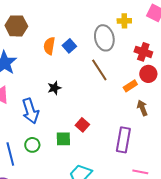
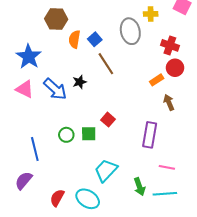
brown hexagon: (16, 26) -> (56, 19), moved
brown line: (99, 70) -> (106, 64), moved
blue arrow: (30, 111) -> (55, 89), moved, turned -30
green circle: (32, 145) -> (66, 135), moved

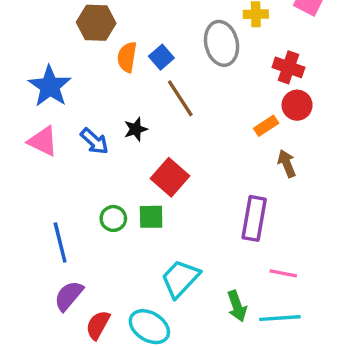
blue arrow: (55, 89) -> (94, 141), size x0.7
red square: (108, 120) -> (170, 177), moved, size x1.5
purple semicircle: (24, 181) -> (69, 296), moved

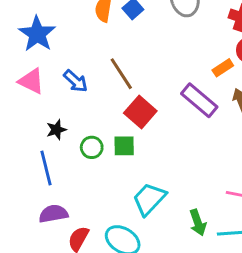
brown line: (180, 98) -> (121, 74), moved
black star: (136, 129) -> (56, 130), moved
purple rectangle: (254, 218) -> (199, 100), moved, turned -60
purple semicircle: (69, 296) -> (53, 214), turned 40

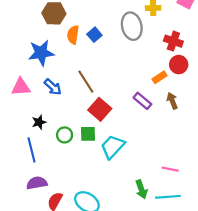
blue star: (37, 34) -> (41, 53), moved, turned 30
pink triangle: (31, 81) -> (21, 87), turned -30
purple rectangle: (199, 100) -> (142, 101), size x0.7
cyan trapezoid: (149, 199) -> (113, 147), moved

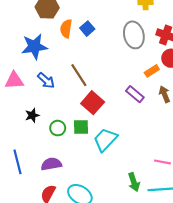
gray ellipse: (132, 26) -> (134, 35), moved
blue line: (31, 150) -> (17, 162), moved
purple semicircle: (37, 183) -> (51, 164), moved

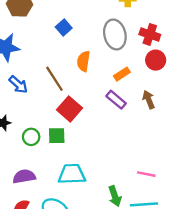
orange semicircle: (66, 29) -> (83, 61), moved
orange rectangle: (152, 71) -> (122, 74), moved
cyan trapezoid: (105, 140) -> (72, 174), moved, turned 45

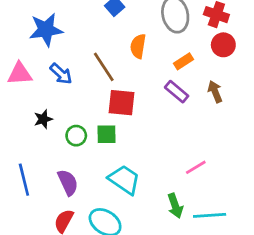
red square: (70, 109) -> (122, 103), turned -35
cyan trapezoid: (72, 174) -> (124, 180), turned 36
pink line: (146, 174) -> (196, 167), moved, turned -42
purple semicircle: (24, 176) -> (68, 182), turned 75

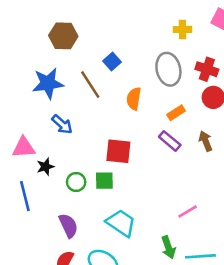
brown line: (104, 67) -> (90, 85), moved
pink triangle: (20, 74) -> (24, 147), moved
blue line: (24, 180) -> (25, 196), moved

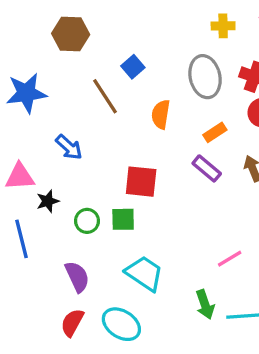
blue star: (48, 83) -> (26, 93), moved

